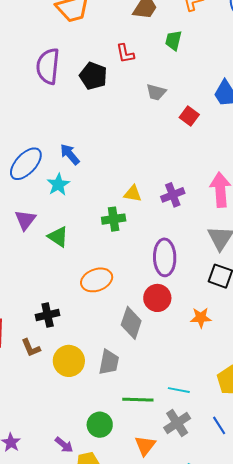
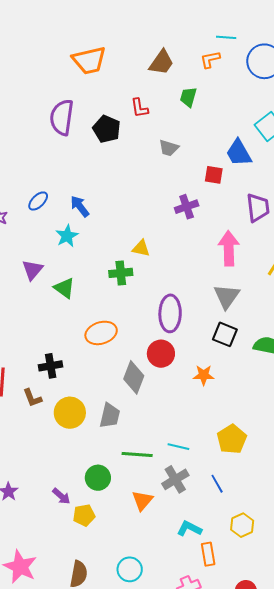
red square: (189, 116) -> (214, 175), moved, turned -30
blue ellipse: (26, 164) -> (38, 201), moved, size x0.6
purple cross: (173, 195) -> (187, 207), moved

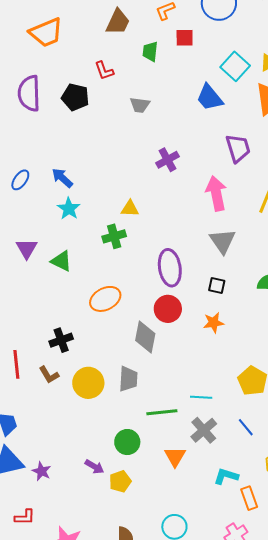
red square: (214, 175) -> (185, 38), moved
cyan star: (67, 236) -> (69, 209), moved
black square: (225, 334) -> (217, 285), moved, size x0.7

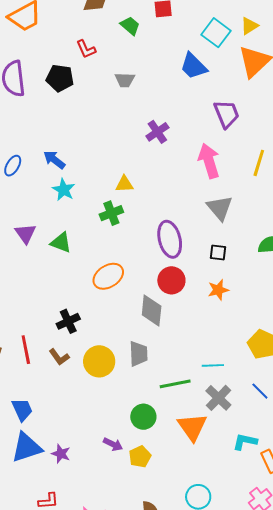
green trapezoid: (150, 51) -> (130, 26), turned 130
orange triangle: (175, 457) -> (192, 427), size x1.4

